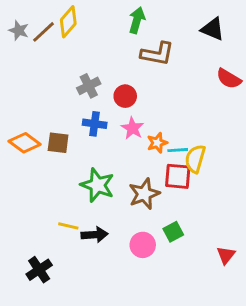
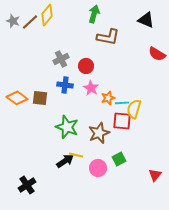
yellow line: (68, 226) -> (76, 155), moved
black arrow: (95, 235) -> (65, 161), turned -30

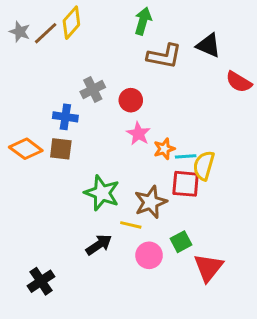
black triangle: (146, 20) -> (208, 45), moved
blue cross: (65, 85) -> (65, 117), moved
yellow line: (76, 155) -> (131, 225), moved
red triangle: (155, 175) -> (208, 268), moved, size x1.5

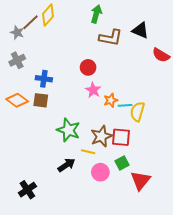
gray star: (20, 32) -> (17, 32), moved
gray cross: (93, 90) -> (17, 60), moved
red square: (186, 184) -> (121, 137), moved

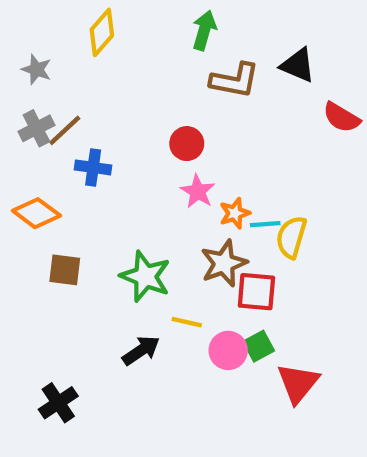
brown line: (31, 22) -> (65, 130), moved
brown square: (41, 100) -> (65, 270), moved
brown star: (101, 136) -> (224, 263), moved
pink circle: (100, 172) -> (228, 350), moved

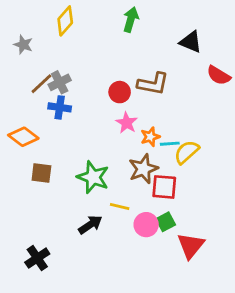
brown L-shape: (235, 80) -> (153, 84), moved
gray cross: (36, 128) -> (60, 82), moved
yellow semicircle: (291, 237) -> (187, 152), turned 32

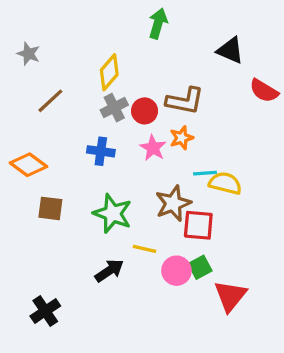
yellow diamond: (65, 21) -> (109, 72), moved
gray cross: (60, 82) -> (114, 108), moved
blue cross: (60, 107) -> (101, 151), moved
orange star: (150, 137) -> (182, 138), moved
yellow semicircle: (187, 152) -> (225, 183), turned 56

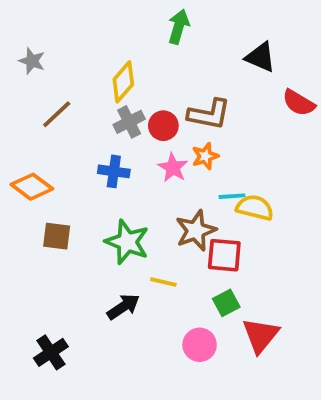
pink circle: (176, 271) -> (200, 345), moved

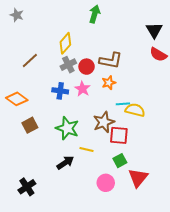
black triangle: (261, 57) -> (154, 30), moved, turned 36
gray star: (32, 61) -> (17, 15), moved
pink star: (173, 168) -> (82, 89), moved
brown square: (57, 236) -> (30, 125), turned -35

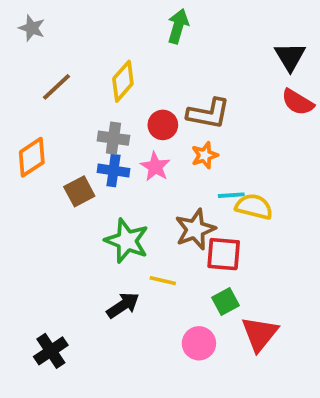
brown line: (30, 60) -> (57, 87), moved
gray cross: (68, 65) -> (113, 138), moved, turned 35
orange diamond: (17, 99) -> (32, 157), moved, turned -70
brown square: (30, 125) -> (79, 191), moved

